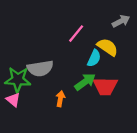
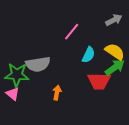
yellow semicircle: (108, 47) -> (115, 52), moved
green arrow: (85, 82) -> (115, 67), moved

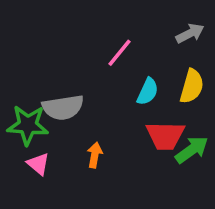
yellow semicircle: (115, 52) -> (192, 86), turned 72
green arrow: (115, 67) -> (192, 150), moved
pink triangle: (13, 94) -> (38, 164), moved

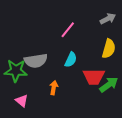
cyan semicircle: (148, 92) -> (71, 60), moved
pink triangle: (38, 164) -> (22, 101), moved

